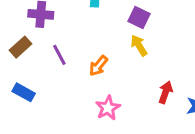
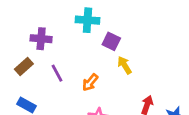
purple square: (139, 17) -> (111, 41), moved

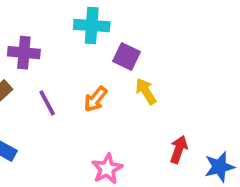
orange arrow: (90, 82) -> (96, 99), moved

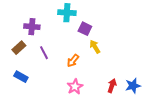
orange arrow: (96, 99) -> (73, 61), moved
red arrow: (179, 149) -> (112, 86), moved

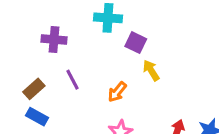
brown rectangle: (19, 48) -> (34, 89), moved

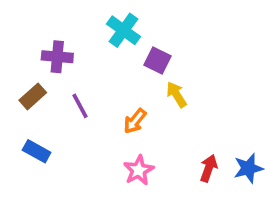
cyan cross: (108, 18) -> (123, 30), turned 32
brown rectangle: (34, 89) -> (33, 96), moved

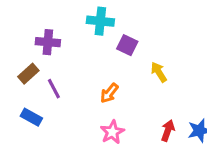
cyan cross: (123, 30) -> (100, 21), turned -30
yellow arrow: (176, 95) -> (159, 72), moved
purple line: (80, 106) -> (54, 89), moved

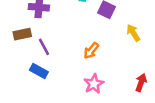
brown rectangle: (28, 74) -> (22, 34), turned 30
blue rectangle: (31, 117) -> (39, 71), moved

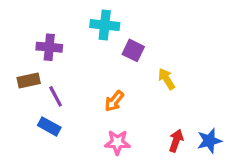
pink star: (94, 84) -> (117, 142), turned 30

